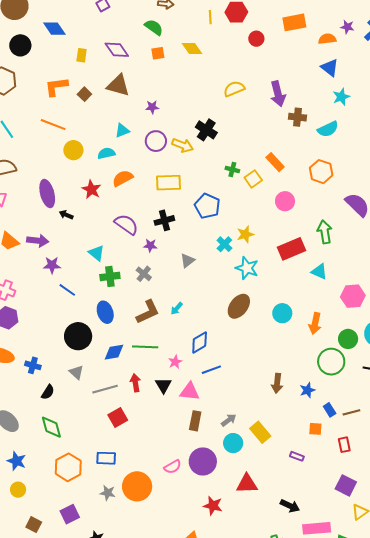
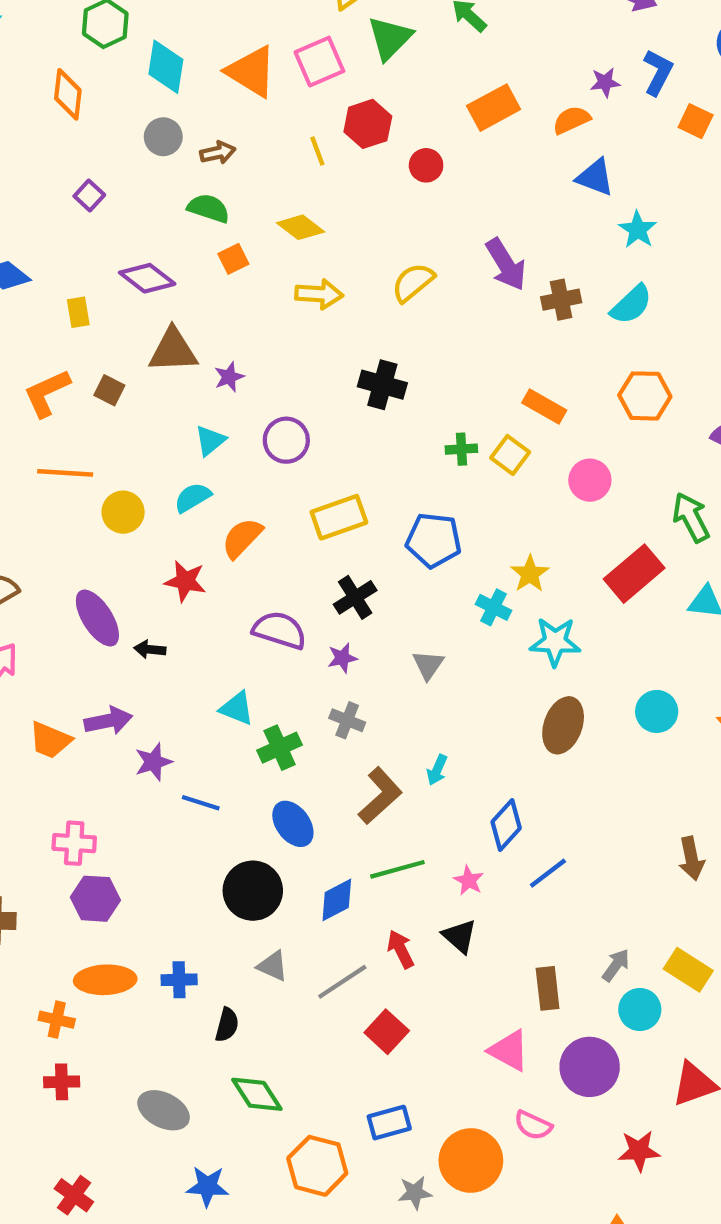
purple star: (152, 107) -> (229, 377), moved
yellow arrow: (183, 145) -> (319, 294), moved
pink triangle: (190, 392) -> (509, 1051), moved, turned 40
pink semicircle: (173, 467) -> (533, 1125), moved, turned 72

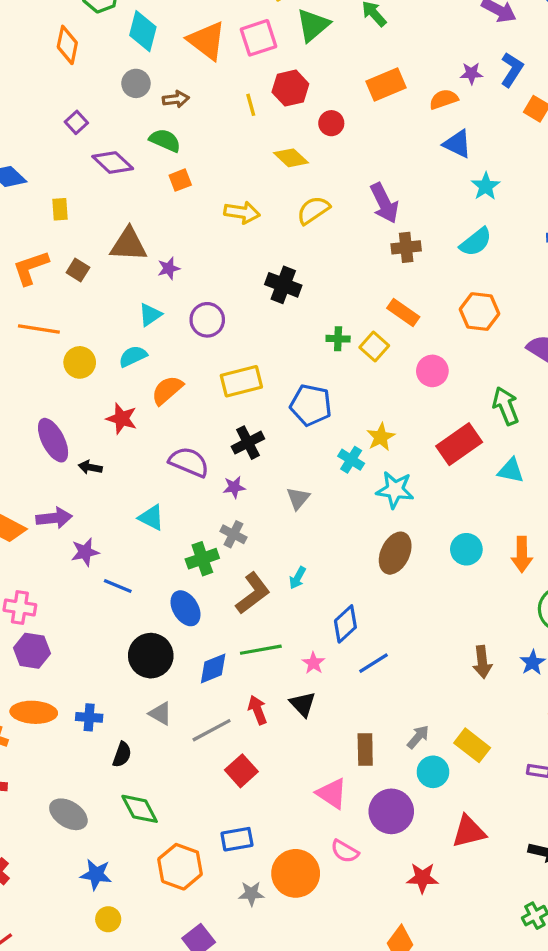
yellow diamond: (300, 227) -> (291, 158), moved
purple diamond: (147, 278) -> (113, 163), moved
brown cross: (561, 300) -> (406, 247), moved
green cross: (280, 748) -> (202, 559), moved

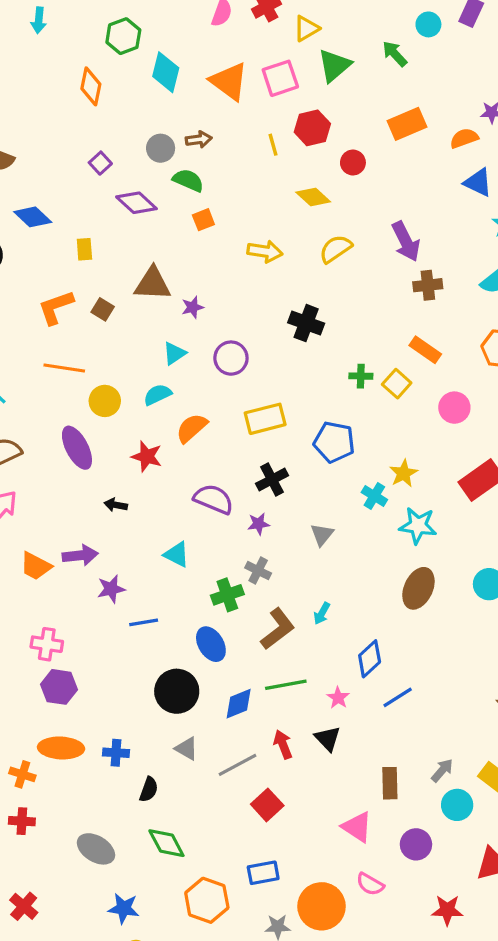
gray circle: (136, 83) -> (161, 148), moved
purple ellipse: (53, 440) -> (77, 448), moved
blue line: (118, 586) -> (144, 622), turned -32
purple circle: (391, 811) -> (416, 844), size x0.7

